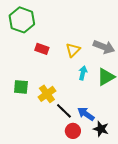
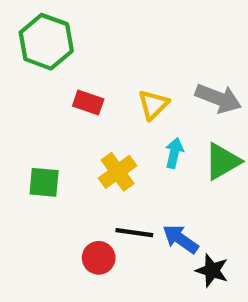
yellow cross: (47, 94) -> (118, 172), moved
black line: (64, 111) -> (134, 233), turned -36
red circle: (73, 131) -> (99, 258), moved

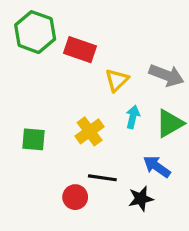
red rectangle: (88, 103) -> (80, 50), moved, size x1.4
blue arrow: (180, 239) -> (157, 167), moved
black star: (212, 270) -> (141, 199), moved, turned -30

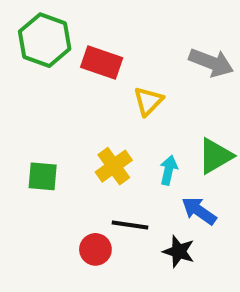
gray arrow: (166, 75) -> (211, 63), moved
cyan arrow: (133, 117) -> (169, 170), moved
black star: (141, 199) -> (179, 251), turned 30

